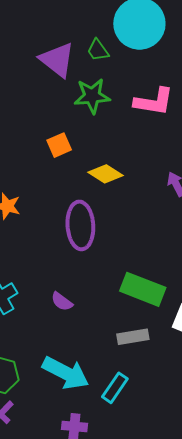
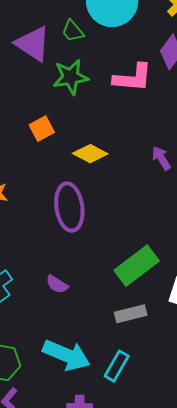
green rectangle: (143, 289) -> (137, 266), turned -54

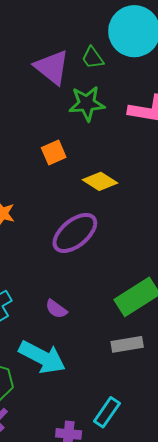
purple ellipse: (69, 207) -> (75, 233), turned 54
cyan arrow: (66, 355) -> (42, 357), moved
cyan rectangle: (117, 366) -> (107, 412), moved

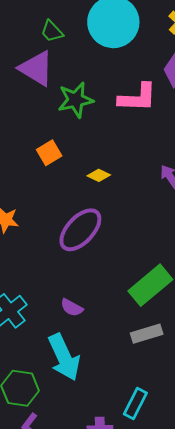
green trapezoid: (93, 58) -> (52, 31), moved
yellow diamond: (100, 181) -> (99, 175), size x0.7
cyan arrow: (42, 357) -> (64, 357), turned 45

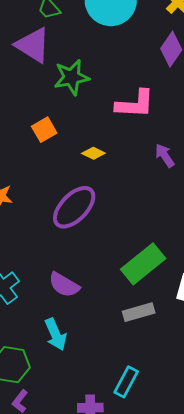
pink L-shape: (138, 98) -> (135, 104), moved
purple semicircle: (72, 308) -> (64, 285), size x1.4
cyan arrow: (64, 357) -> (56, 334), size x0.7

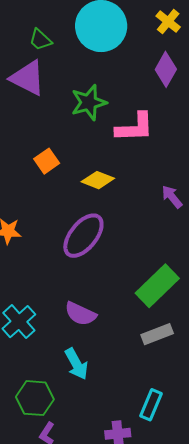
green star: (72, 77) -> (89, 103), moved
yellow diamond: (93, 153) -> (98, 180), size x1.4
purple arrow: (165, 156) -> (172, 197), moved

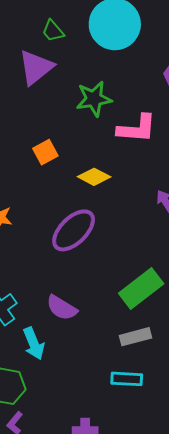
purple triangle: (28, 78) -> (36, 67), turned 48
cyan arrow: (76, 364) -> (34, 344), moved
cyan rectangle: (151, 405) -> (127, 379), moved, turned 64

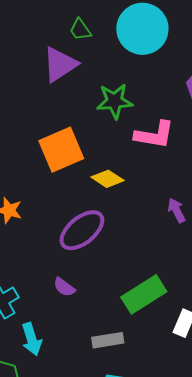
orange square: (45, 152) -> (61, 150), size x1.8
purple semicircle: (62, 308) -> (64, 287), moved, size x0.7
gray rectangle: (136, 337) -> (108, 340), moved

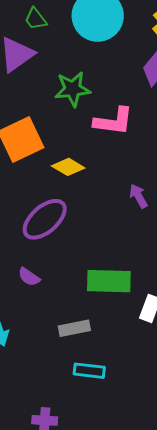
green rectangle: (144, 294) -> (109, 281), turned 36

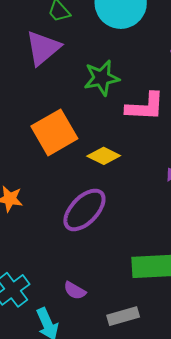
purple semicircle: (29, 277) -> (75, 291), moved

